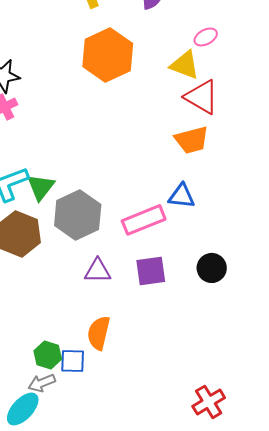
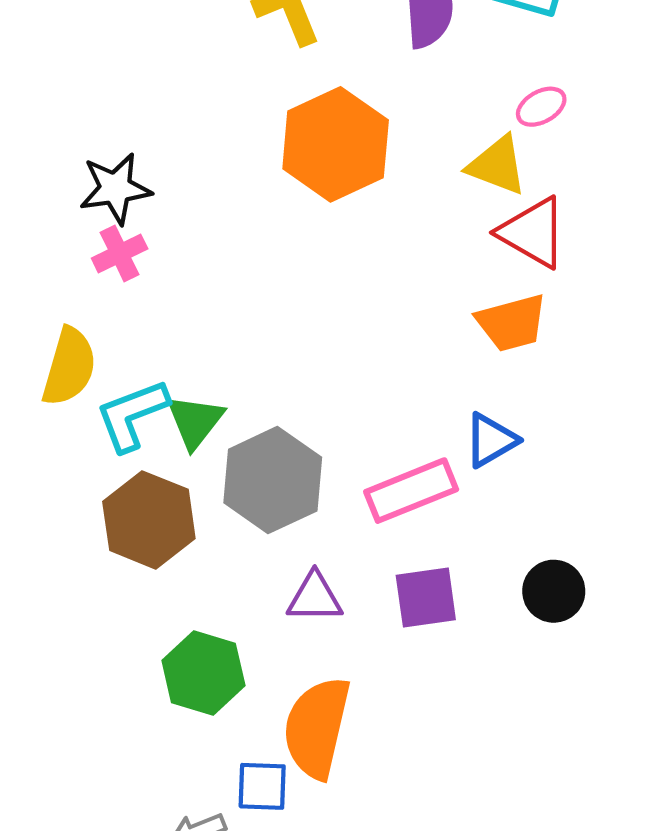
blue triangle: (182, 196) -> (491, 440), turned -36
orange semicircle: (99, 333) -> (317, 728), size x1.4
green hexagon: (48, 355) -> (203, 673), moved, size x1.4

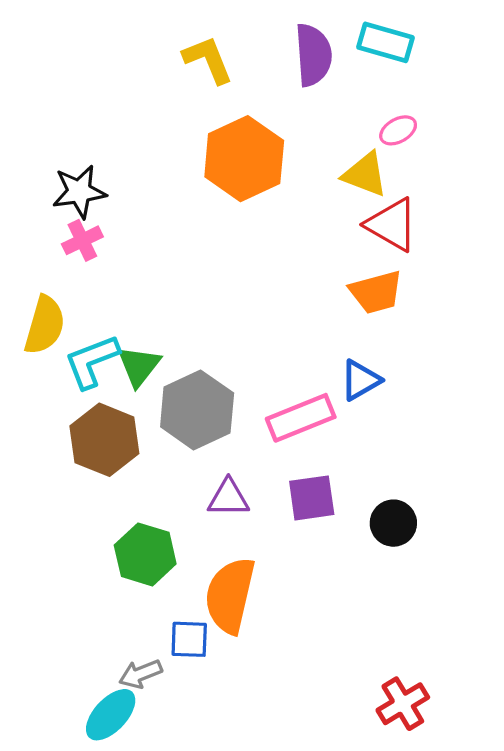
black circle: (554, 591) -> (393, 523), moved

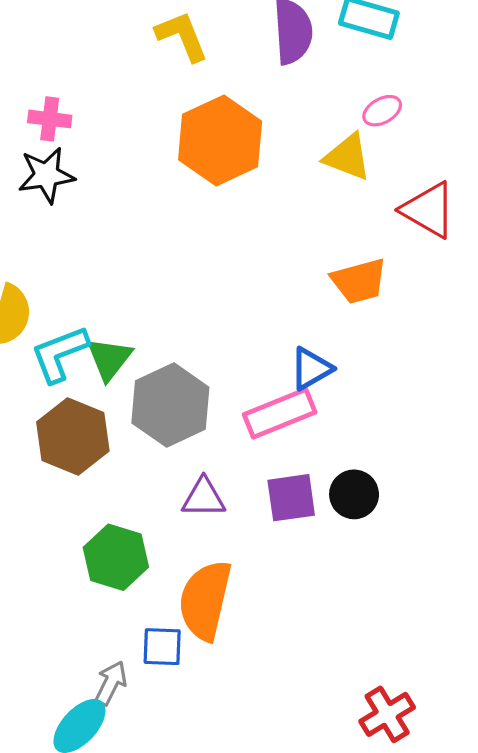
red triangle: (392, 225) -> (428, 210), moved
pink cross: (82, 240) -> (50, 119), moved, turned 33
blue triangle: (360, 380) -> (311, 369), moved
black circle: (393, 523) -> (354, 494), moved
gray arrow: (140, 674) -> (111, 683), turned 138

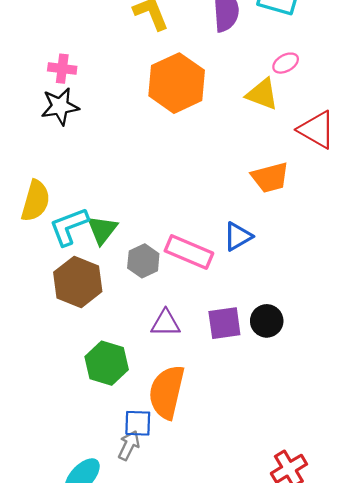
gray hexagon: (170, 405) -> (143, 261), size x0.6
pink rectangle: (280, 413) -> (189, 252), moved, turned 45
gray arrow: (111, 683) -> (129, 445), moved

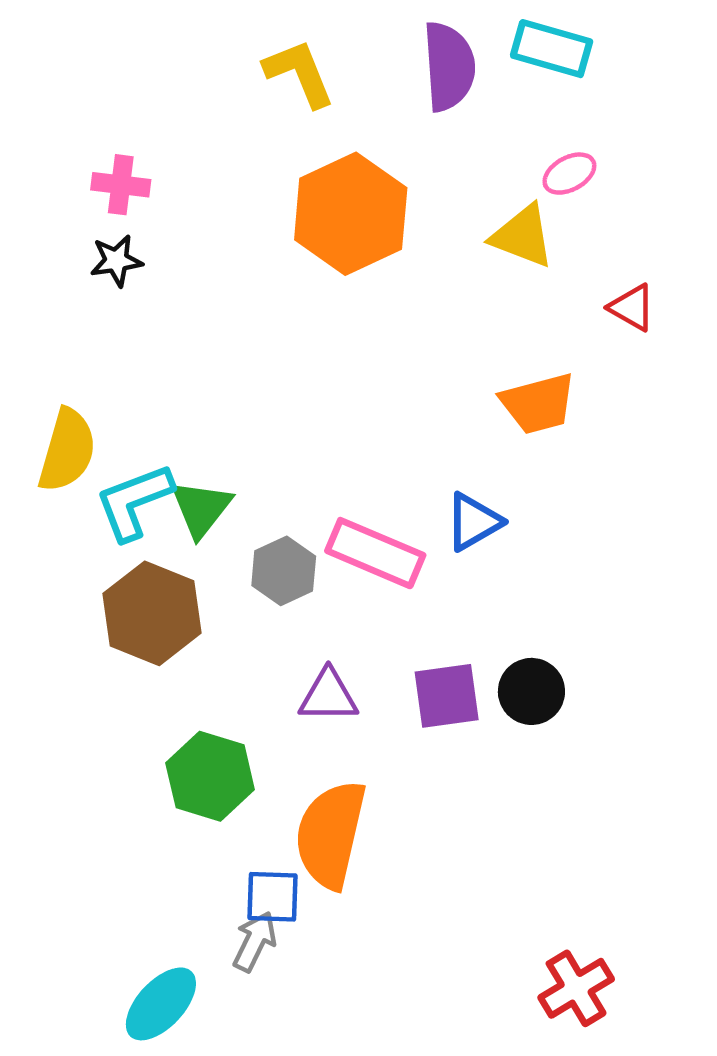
black star: (60, 106) -> (116, 261), size x0.7
red triangle: (317, 130) -> (632, 308), size x0.6

